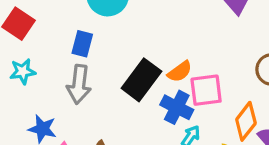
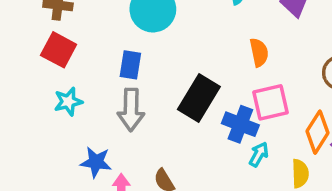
orange semicircle: (180, 72) -> (259, 52), moved, turned -60

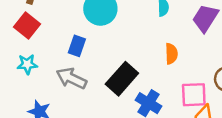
pink square: (270, 102) -> (194, 95), moved
gray arrow: (131, 110) -> (71, 78), turned 104

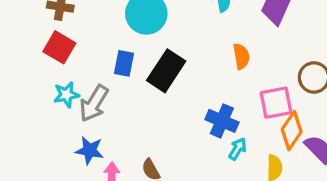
gray arrow: (71, 78) -> (94, 103), moved, turned -76
black rectangle: (122, 79) -> (166, 71), moved

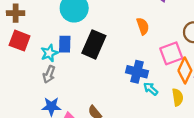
cyan star: (66, 95) -> (49, 53), moved
gray arrow: (94, 103) -> (49, 74), size x0.7
cyan arrow: (238, 149) -> (151, 89), turned -72

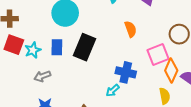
cyan star: (49, 53) -> (33, 50), moved
gray arrow: (49, 74) -> (42, 76), turned 49
cyan arrow: (151, 89) -> (113, 90), moved, turned -80

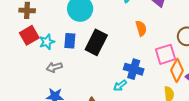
red square: (14, 45) -> (29, 35), turned 36

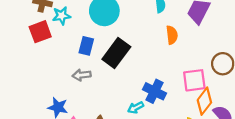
orange semicircle: (141, 28) -> (172, 35), moved
cyan star: (47, 42) -> (62, 16), moved
gray arrow: (54, 67) -> (82, 75), moved

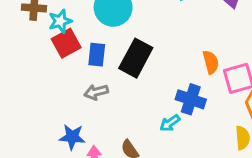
red square: (40, 32) -> (66, 43), moved
orange semicircle: (172, 35) -> (211, 62), moved

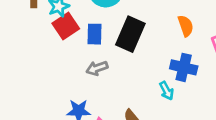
orange semicircle: (211, 62) -> (186, 26), moved
cyan arrow: (170, 123) -> (166, 91), turned -78

